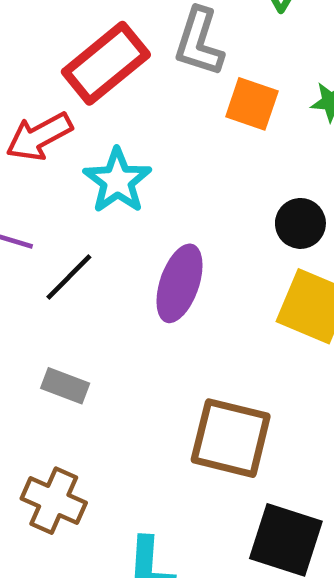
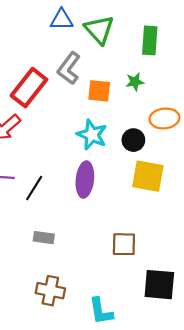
gray L-shape: (199, 42) -> (69, 68), turned 32
cyan star: (117, 181) -> (92, 135), moved
brown square: (231, 438) -> (124, 244), size x0.7

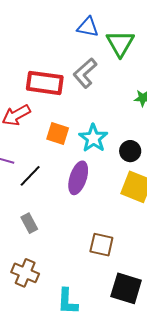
red rectangle: (29, 88) -> (45, 83), turned 48
orange square: (99, 91) -> (58, 134), moved
gray rectangle: (44, 238) -> (29, 223), turned 42

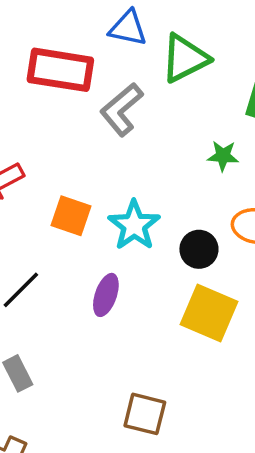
green triangle: (120, 43) -> (185, 58), turned 32
red rectangle: (45, 83) -> (60, 70), moved
purple ellipse: (78, 178) -> (106, 295), size x0.7

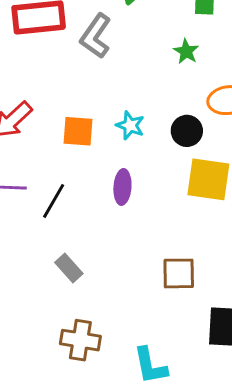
green star: (223, 156) -> (186, 51), turned -30
cyan star: (134, 225) -> (130, 125), size x0.7

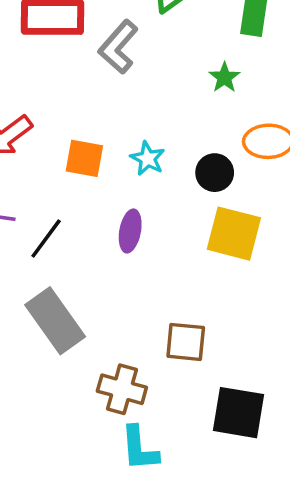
gray rectangle: (69, 268) -> (55, 321), size x1.8
brown cross: (80, 340) -> (122, 389), moved

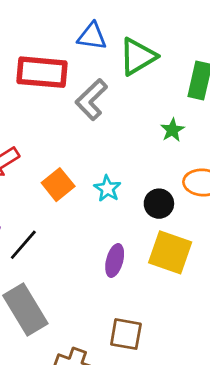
orange square: (84, 158) -> (58, 185), turned 36
purple ellipse: (130, 231) -> (115, 260), moved

